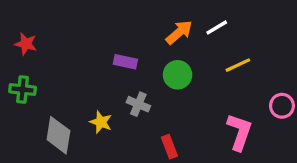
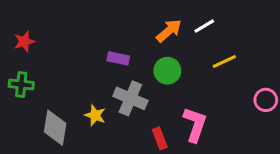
red star: (26, 44) -> (24, 41), turned -30
gray cross: (138, 104) -> (130, 98), size x1.5
pink L-shape: (240, 132) -> (195, 125), moved

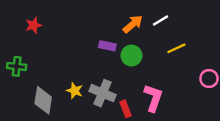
red star: (24, 41) -> (34, 25), moved
purple rectangle: (118, 58) -> (107, 46), moved
gray cross: (130, 98) -> (102, 93), moved

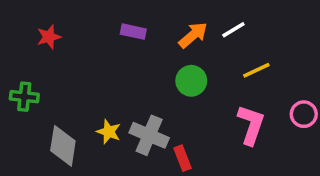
purple rectangle: (107, 46) -> (133, 32), moved
pink L-shape: (153, 98) -> (251, 125), moved

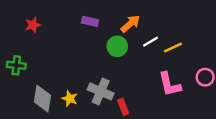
white line: (233, 30) -> (151, 42), moved
green circle: (191, 81) -> (117, 46), moved
pink L-shape: (251, 125) -> (170, 84), turned 148
yellow star: (109, 132) -> (70, 99), moved

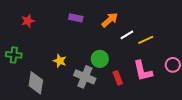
green circle: (117, 46) -> (100, 59), moved
yellow star: (70, 99) -> (60, 61), moved
red rectangle: (123, 107) -> (118, 78), moved

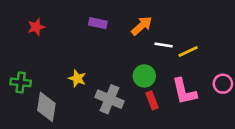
white line: (127, 35) -> (164, 45), turned 40
green cross: (14, 55) -> (21, 82), moved
green circle: (100, 59) -> (144, 76), moved

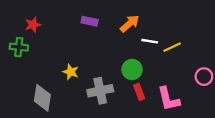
green cross: (21, 82) -> (19, 47), moved
pink L-shape: (184, 91) -> (169, 99), moved
gray cross: (110, 99) -> (100, 91), turned -35

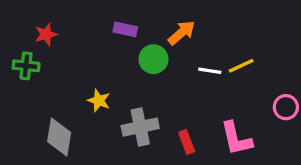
white line: (150, 41) -> (210, 71), moved
green circle: (132, 69) -> (153, 59), moved
red rectangle: (139, 92) -> (187, 142), moved

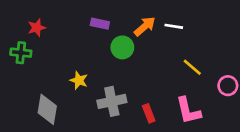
yellow line: (241, 66) -> (192, 67), moved, turned 66
white line: (210, 71) -> (174, 26), moved

